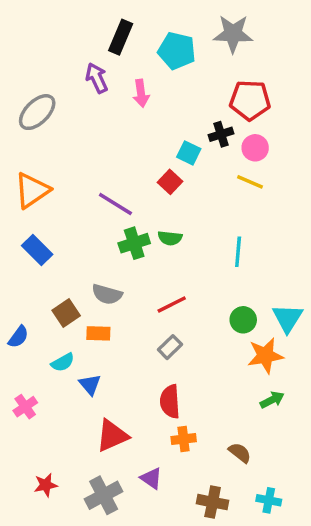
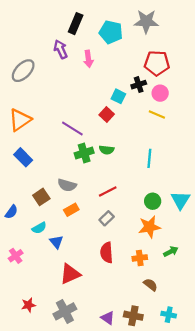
orange rectangle: (98, 333) -> (71, 210), moved, turned -32
orange star: (265, 356) -> (149, 227), moved
orange cross: (184, 439) -> (140, 258), moved
purple triangle: (151, 478) -> (108, 318), moved

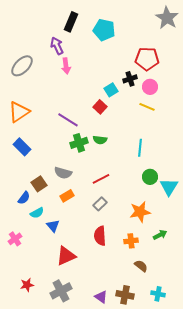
gray star: (146, 21) -> (167, 18), moved, turned 30
pink arrow: (88, 59) -> (66, 66), moved
cyan square: (118, 96) -> (111, 90), turned 32
green circle: (153, 201) -> (150, 177), moved
blue semicircle: (11, 212) -> (24, 198), moved

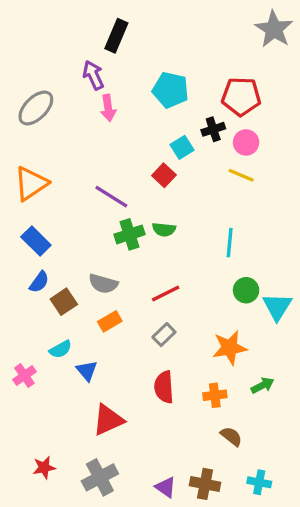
cyan pentagon: (104, 30) -> (171, 90), moved
blue semicircle: (24, 198) -> (39, 282), moved
pink cross: (15, 239) -> (24, 376), moved

